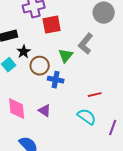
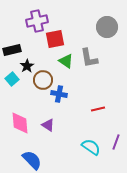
gray L-shape: (86, 44) -> (89, 58), turned -50
green triangle: (66, 56) -> (66, 61), moved, turned -35
cyan semicircle: (87, 117) -> (91, 147), moved

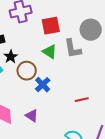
gray circle: (107, 27) -> (91, 30), moved
red square: (55, 39) -> (51, 26), moved
blue cross: (59, 94) -> (43, 85), turned 35

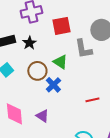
green triangle: (50, 52) -> (60, 62), moved
black star: (11, 57) -> (29, 43), moved

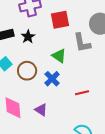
brown circle: (37, 71) -> (27, 71), moved
red line: (92, 100) -> (82, 93), moved

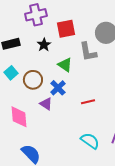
black star: (28, 37) -> (44, 45), moved
purple triangle: (41, 110) -> (46, 104), moved

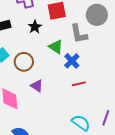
blue cross: (58, 88) -> (72, 61), moved

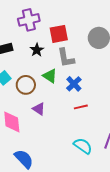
gray L-shape: (79, 34) -> (66, 58), moved
green triangle: (56, 47) -> (50, 76), moved

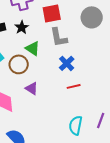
black star: (37, 50) -> (22, 27), moved
green triangle: (50, 76) -> (33, 48), moved
cyan semicircle: (83, 146) -> (76, 125), turned -114

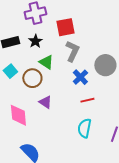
gray circle: (92, 17) -> (105, 65), moved
gray L-shape: (59, 37) -> (72, 51), turned -145
cyan semicircle: (76, 125) -> (84, 128), moved

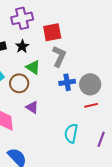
gray circle: (105, 65) -> (90, 84), moved
blue cross: (80, 77) -> (67, 82), turned 35
red line: (87, 100) -> (91, 105), moved

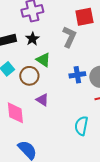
red square: (52, 32) -> (84, 17), moved
gray L-shape: (59, 56) -> (69, 37), moved

